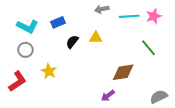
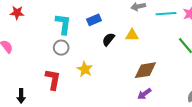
cyan L-shape: (27, 26) -> (63, 24), turned -110
brown diamond: (123, 72) -> (145, 70), moved
red L-shape: (17, 81) -> (53, 79), turned -45

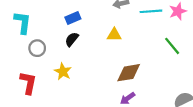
cyan L-shape: (63, 24) -> (23, 22), moved
black semicircle: (108, 39) -> (72, 39), moved

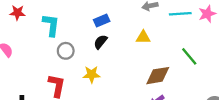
green line: (172, 46) -> (189, 56), moved
yellow star: (63, 72) -> (92, 74), turned -30

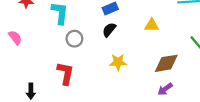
yellow star: (92, 74) -> (118, 62), moved

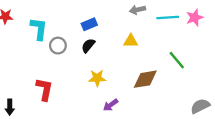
gray circle: (74, 39) -> (58, 46), moved
purple arrow: (165, 89) -> (111, 105), moved

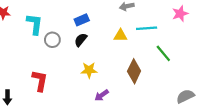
cyan line: (168, 18) -> (147, 28), moved
brown diamond: (145, 79) -> (134, 71), turned -55

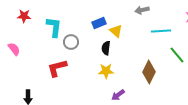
yellow triangle: (120, 36) -> (116, 31), moved, turned 40
black semicircle: (81, 40) -> (106, 48), moved, turned -32
red L-shape: (40, 81) -> (57, 68), moved, turned -115

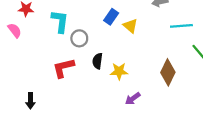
blue rectangle: (99, 23) -> (111, 17), turned -32
black semicircle: (106, 48) -> (97, 61), moved
pink semicircle: (14, 49) -> (15, 30), moved

